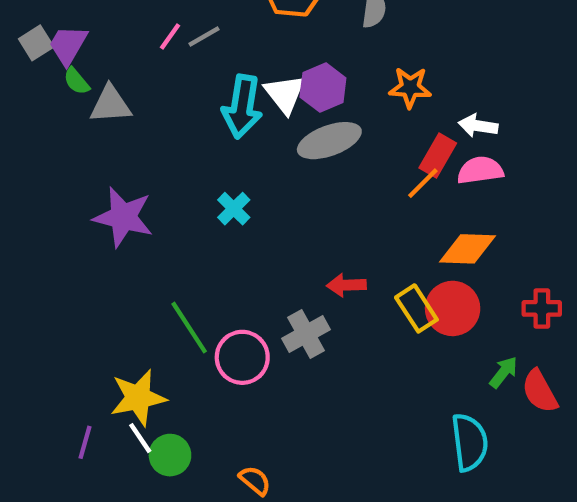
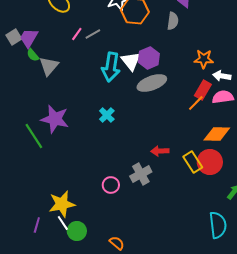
orange star: (410, 87) -> (204, 59), moved
gray triangle: (111, 104) -> (49, 66), turned -45
green line: (189, 328) -> (34, 136), moved
pink circle: (242, 357) -> (111, 185), size x0.7

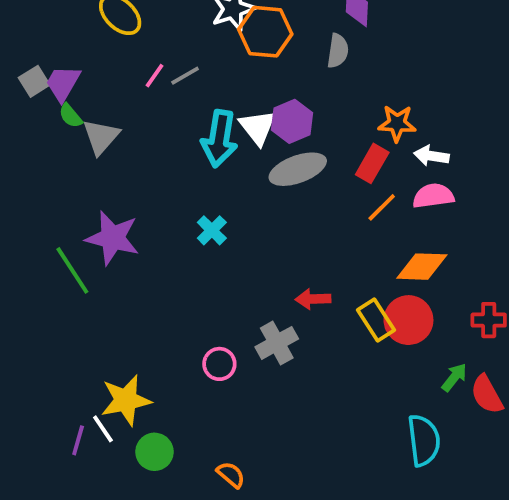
red rectangle: (203, 90) -> (372, 163), moved
white line: (63, 223) -> (103, 429), moved

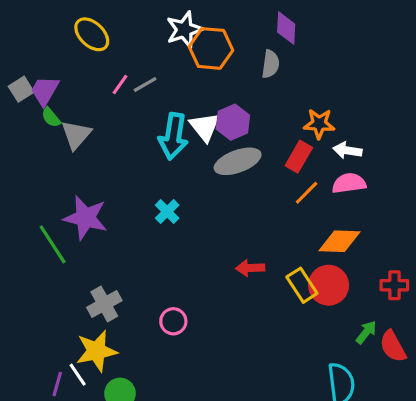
gray cross: (277, 343) -> (104, 304), moved

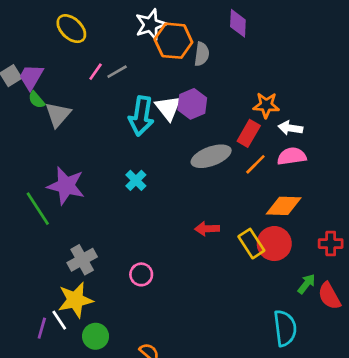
gray semicircle: (271, 64) -> (202, 54), moved
gray ellipse: (238, 161) -> (211, 156), moved

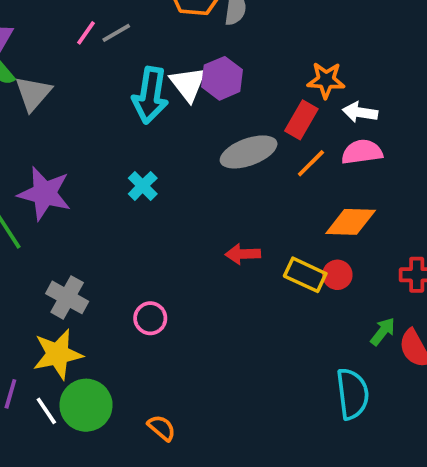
yellow rectangle: (251, 244) -> (305, 275), turned -32
red circle: (274, 244) -> (337, 275), size x0.6
gray cross: (82, 260) -> (67, 297), turned -32
white line: (59, 320) -> (46, 411), moved
green circle: (96, 336) -> (86, 405), size x1.4

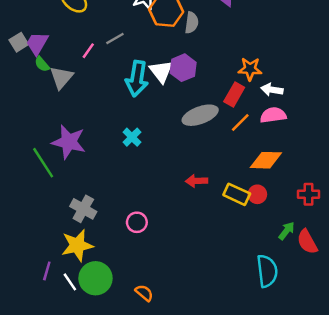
pink line: (86, 33) -> (88, 51), moved

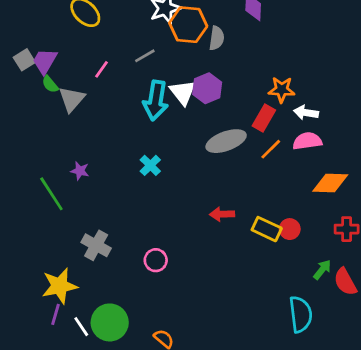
gray line: (115, 39) -> (145, 56), moved
purple star: (69, 142) -> (80, 171), size x0.5
orange diamond: (266, 160) -> (330, 183), moved
yellow star: (77, 245) -> (60, 286), moved

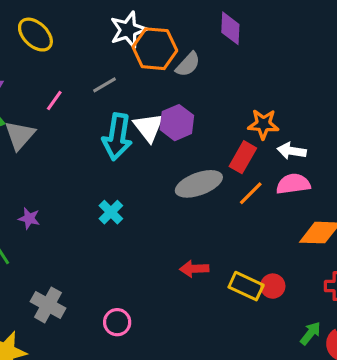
gray semicircle: (217, 38) -> (188, 64), turned 35

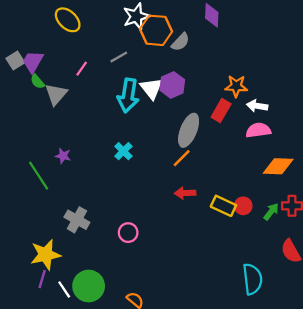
gray ellipse: (199, 184) -> (189, 130), turned -48
orange line: (251, 193) -> (182, 158), moved
green arrow: (310, 333) -> (271, 212), moved

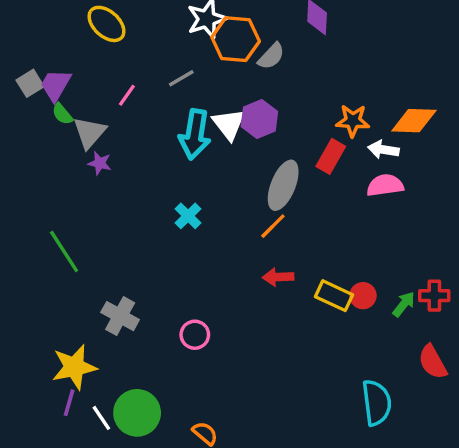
purple star: (63, 156) -> (100, 163), moved
orange diamond: (278, 166) -> (414, 121), moved

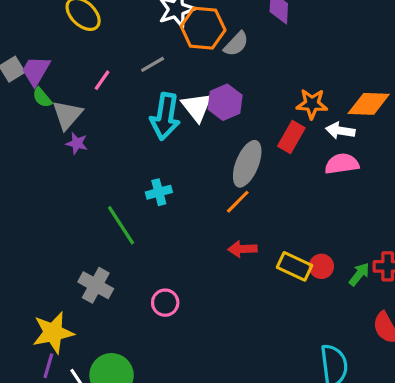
cyan cross: (188, 216) -> (159, 192), turned 30
green line: (64, 251) -> (121, 225), moved

